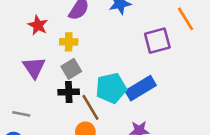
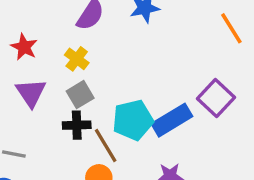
red star: (38, 25) -> (24, 47), moved
purple square: (157, 41) -> (216, 98), moved, turned -32
yellow cross: (69, 42) -> (77, 59), turned 36

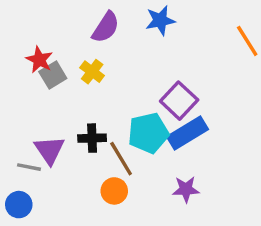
purple triangle: (31, 93) -> (49, 150), moved
gray square: (80, 95) -> (53, 75), moved
purple square: (216, 98) -> (179, 101), moved

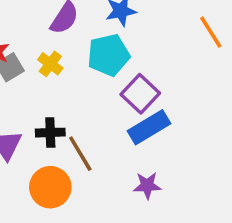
cyan pentagon: (148, 133) -> (108, 55), moved
orange circle: (114, 191) -> (50, 187), moved, size x1.5

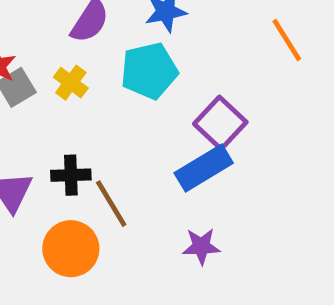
purple square: (140, 94) -> (220, 123), moved

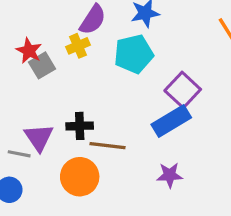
yellow cross: (71, 83) -> (78, 46), moved, turned 30
brown line: (111, 204) -> (107, 146), turned -52

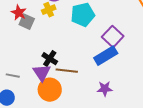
gray square: (42, 65) -> (27, 22), turned -35
black cross: (80, 126) -> (50, 59), turned 35
purple triangle: (39, 137) -> (42, 73), moved

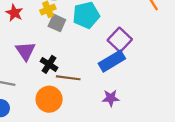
gray square: (27, 22) -> (57, 23), moved
purple triangle: (42, 73) -> (26, 51), moved

